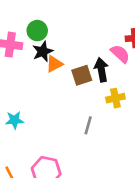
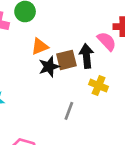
black star: (43, 51) -> (49, 67), moved
yellow cross: (115, 98) -> (99, 86), turned 30

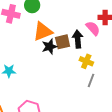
orange triangle: (40, 46) -> (43, 31), size x1.5
gray line: (69, 111) -> (91, 80), moved

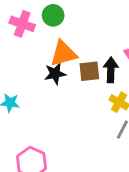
black star: (49, 47) -> (55, 74), moved

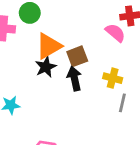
black arrow: (111, 70) -> (74, 79), moved

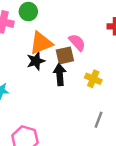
pink semicircle: (115, 33) -> (77, 42), moved
gray line: (122, 103) -> (99, 120), moved

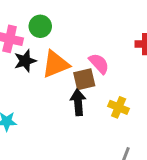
black star: (36, 61) -> (25, 61), moved

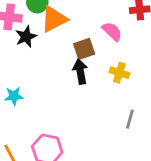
orange triangle: (56, 64) -> (54, 19), moved
pink semicircle: (99, 64) -> (112, 31), moved

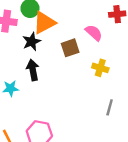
black star: (26, 37) -> (32, 42), moved
black arrow: (80, 71) -> (33, 70), moved

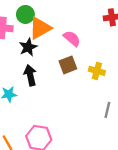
pink semicircle: (94, 33) -> (72, 38), moved
brown square: (70, 48) -> (68, 65), moved

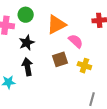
orange triangle: (40, 28) -> (56, 24), moved
pink semicircle: (72, 38) -> (76, 41), moved

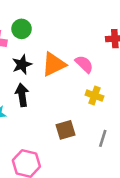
orange triangle: (56, 24) -> (54, 64), moved
brown square: (60, 59) -> (66, 130), moved

